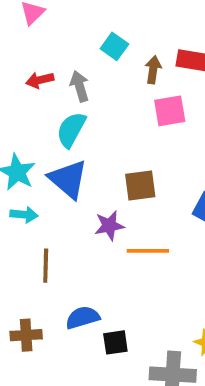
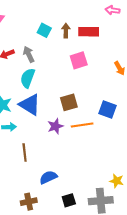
brown arrow: (153, 70) -> (66, 31), moved
orange line: (148, 251) -> (82, 125), moved
brown cross: (26, 335) -> (29, 202), moved
black square: (115, 342) -> (69, 200), moved

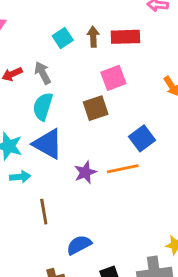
cyan square: (44, 30) -> (63, 38), turned 32
brown square: (69, 102) -> (96, 108), moved
blue square: (108, 109) -> (142, 138), moved, turned 36

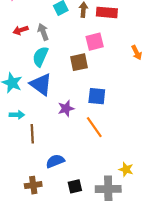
blue square: (142, 138) -> (97, 96), moved, turned 36
orange line: (123, 169) -> (94, 127), moved, turned 60
cyan arrow: (20, 177) -> (17, 115), moved

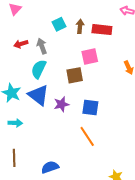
purple star: (66, 108) -> (61, 104), moved
brown line: (32, 134) -> (14, 158), moved

